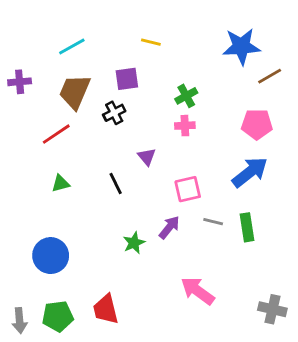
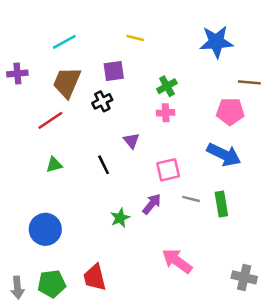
brown line: (270, 76) -> (249, 82), moved, turned 35
blue arrow: (250, 172) -> (224, 155), turned 64

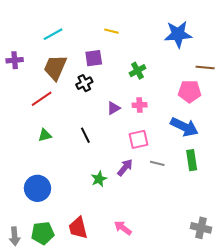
pink cross: (166, 113) -> (140, 105), moved
purple triangle: (131, 141) -> (114, 108), moved, turned 40
green rectangle: (221, 204) -> (192, 160), moved
pink arrow: (177, 261) -> (123, 228), moved, size x0.7

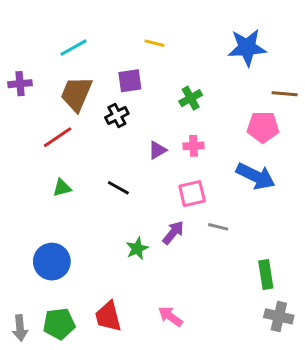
black line: (85, 135) -> (118, 188), turned -35
green rectangle: (192, 160) -> (266, 275), moved

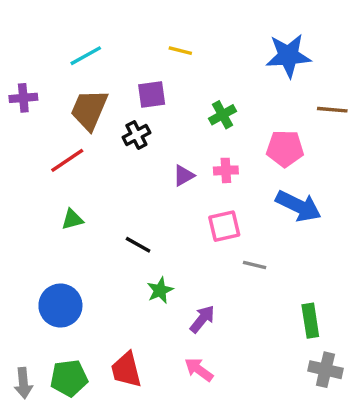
pink pentagon: (263, 127) -> (285, 149), moved
black line: (118, 188) -> (138, 245), moved
purple arrow: (173, 233) -> (202, 319), moved

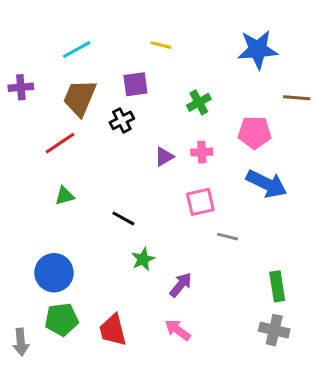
gray cross: (325, 370) -> (274, 330), moved
green pentagon: (69, 378) -> (62, 319), moved

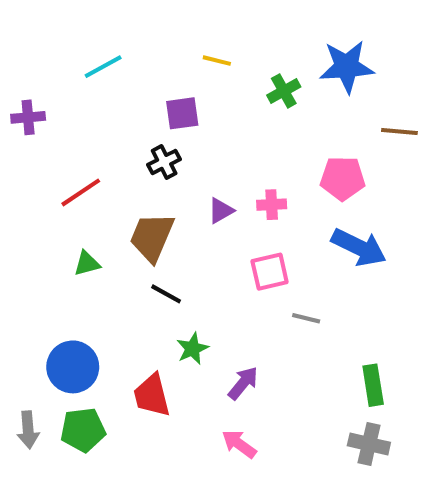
brown trapezoid: (80, 98) -> (152, 237), moved
green cross: (199, 102) -> (284, 91), moved
red trapezoid: (113, 330) -> (152, 395), moved
gray arrow: (21, 342) -> (28, 430), moved

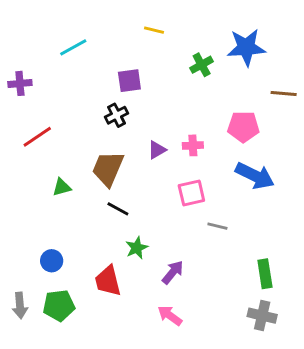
yellow line: (217, 61) -> (154, 30), moved
red line: (81, 192) -> (37, 137), moved
blue circle: (73, 367) -> (52, 261), size x0.6

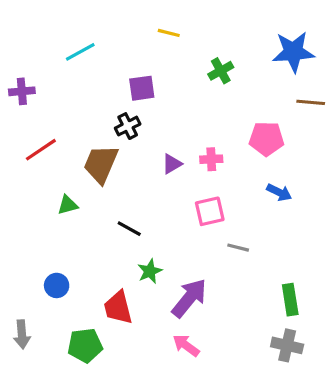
blue star: (246, 47) -> (293, 52), moved
brown trapezoid: (108, 169) -> (101, 164), moved
blue arrow: (255, 176) -> (279, 192), size x0.6
purple arrow: (173, 272) -> (189, 298), size x1.5
green pentagon: (59, 305) -> (85, 345), moved

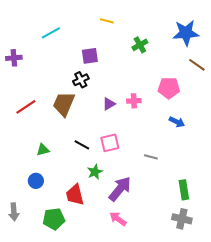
brown line: (311, 102) -> (197, 65), turned 30
red line: (41, 150) -> (26, 107), moved
green triangle: (68, 205) -> (43, 150), moved
pink square: (210, 211) -> (110, 143), moved

